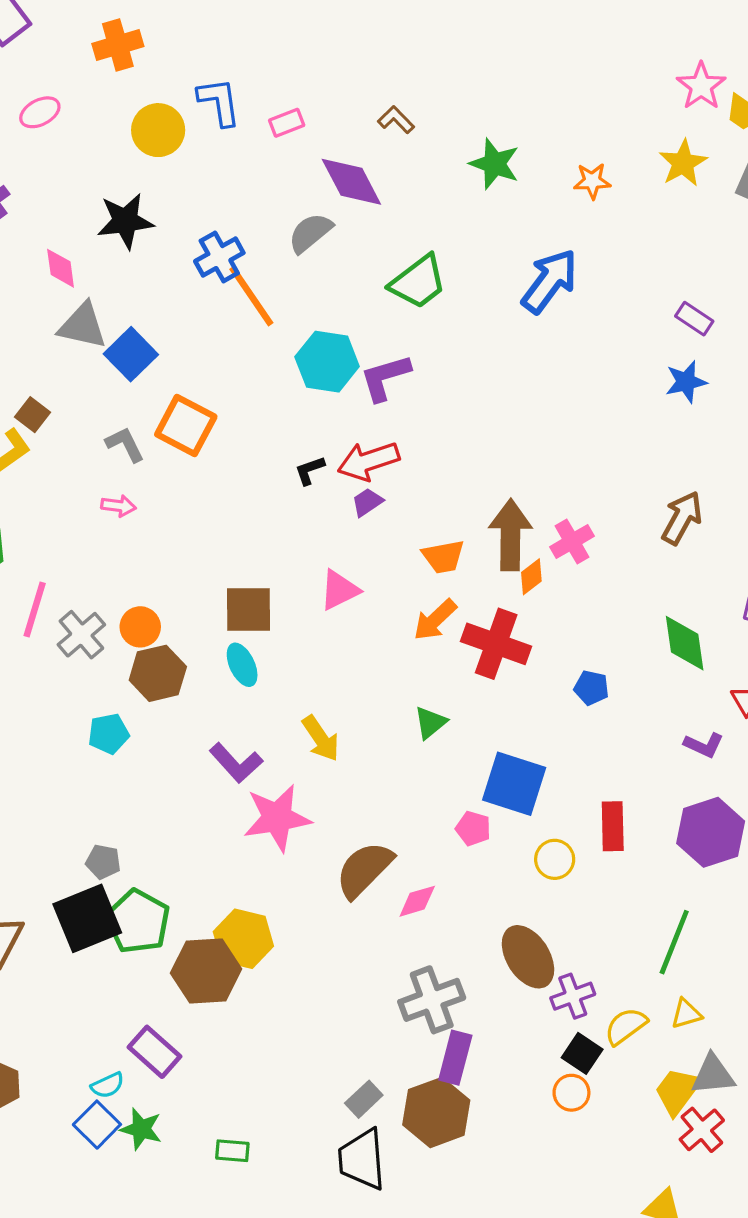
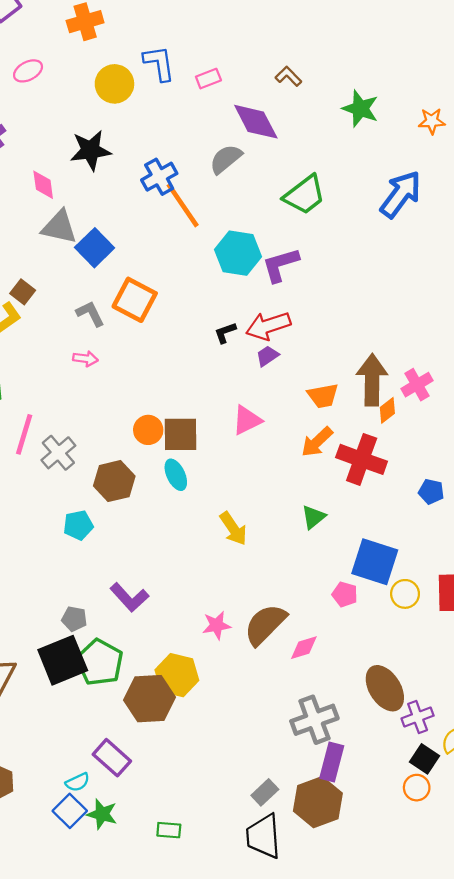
orange circle: (140, 627) -> (148, 430), moved
purple L-shape: (236, 763) -> (129, 597), moved
pink star: (277, 818) -> (217, 625), moved, size x0.6
yellow circle: (555, 859) -> (405, 594), moved

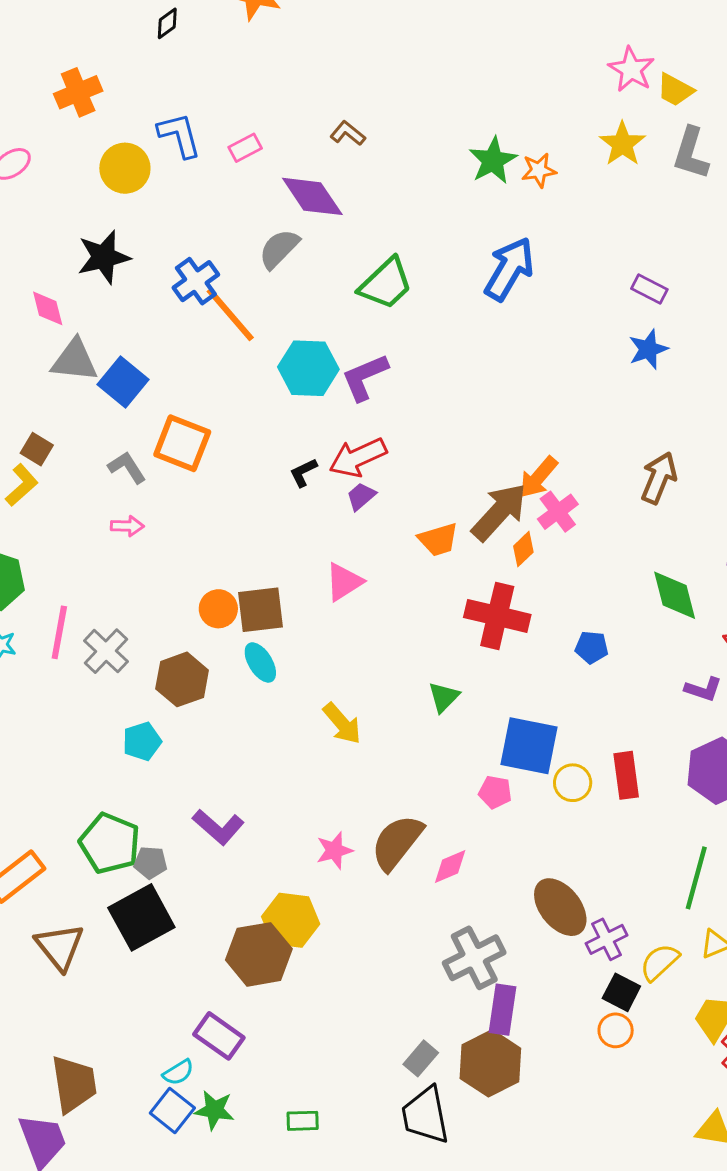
green star: (360, 109) -> (493, 161), moved, turned 30
brown arrow: (372, 380) -> (499, 512), turned 48
orange arrow: (317, 442) -> (538, 477), moved
green pentagon: (100, 662) -> (110, 843), moved

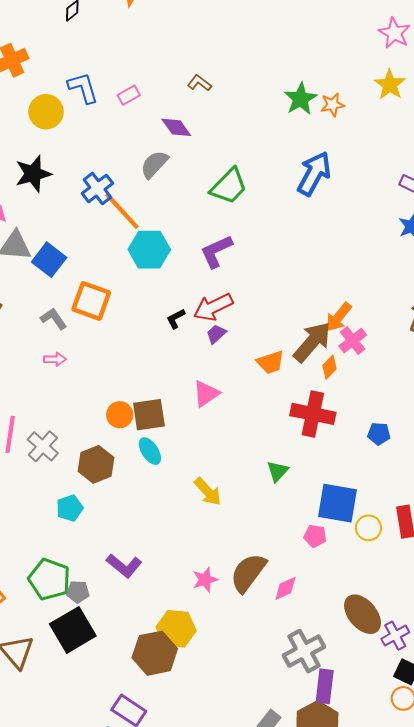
purple diamond: (312, 196) -> (176, 127), size x0.7
cyan hexagon: (308, 368) -> (149, 250), moved

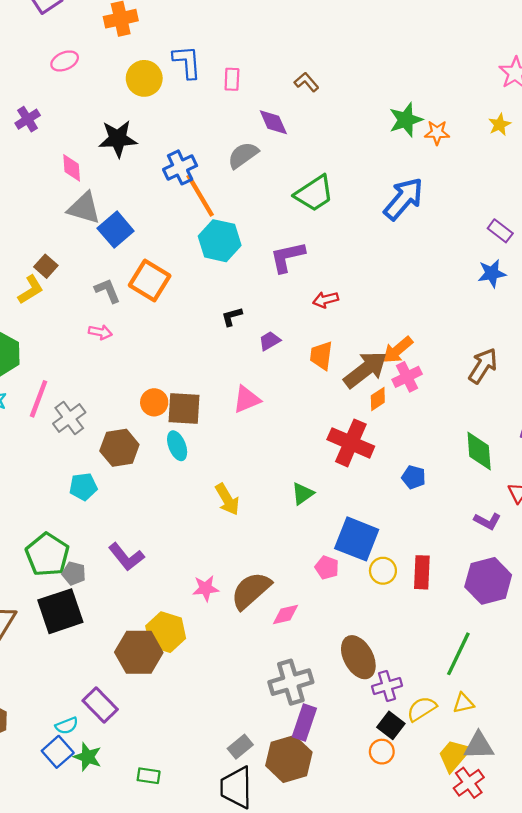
yellow star: (390, 85) -> (500, 125), size x0.7
pink rectangle: (129, 95) -> (232, 79), turned -70
red arrow: (213, 307) -> (326, 300), moved, size x0.6
orange trapezoid: (271, 362) -> (321, 356), moved, turned 104

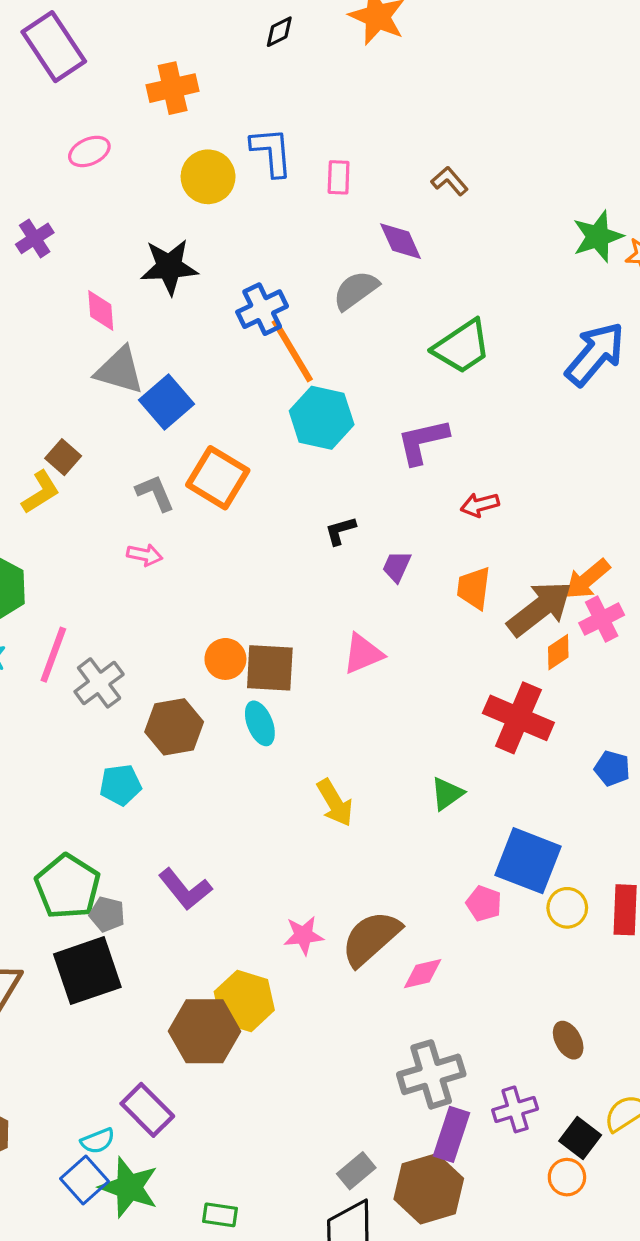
purple trapezoid: (270, 341) -> (397, 567), turned -35
brown ellipse: (358, 657) -> (568, 1040), moved, size x0.6
purple cross: (387, 686) -> (515, 1109), moved
green star: (88, 757) -> (129, 1187), size x1.4

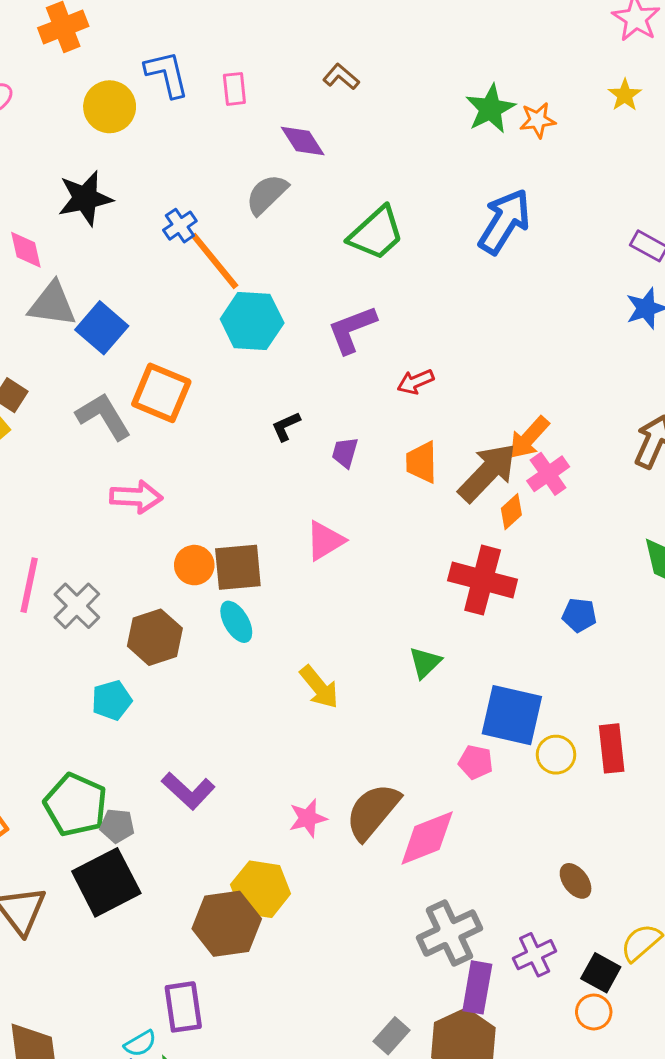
blue cross: (262, 309) -> (180, 226), size x0.7
gray L-shape: (155, 493) -> (104, 416), size x1.4
pink arrow: (145, 555) -> (136, 497), moved, size x1.5
pink diamond: (423, 974) -> (427, 838), size x1.6
purple rectangle: (147, 1110) -> (183, 1007), turned 45

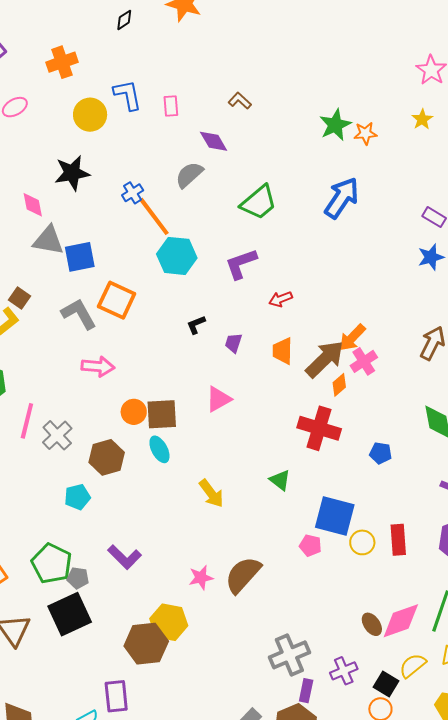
blue square: (102, 328) -> (80, 257), turned 36
green triangle: (425, 662) -> (280, 480), turned -40
pink diamond: (427, 838) -> (401, 621), moved
purple rectangle: (477, 987) -> (306, 691), size x0.7

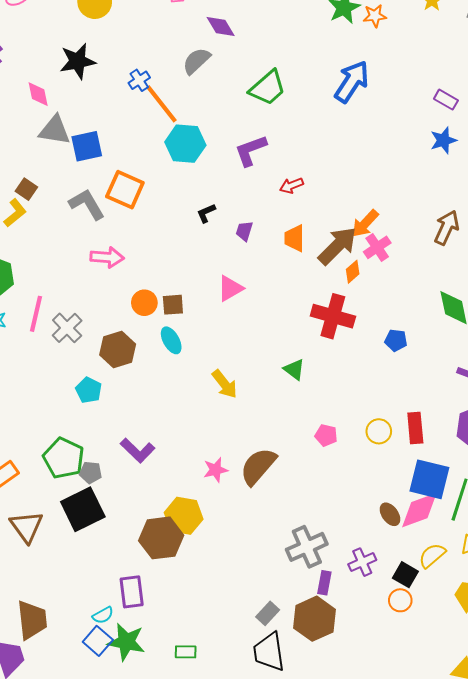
brown square: (162, 414) -> (173, 305), size x0.7
cyan pentagon: (77, 497) -> (89, 390), turned -30
blue square: (335, 516) -> (429, 479), moved

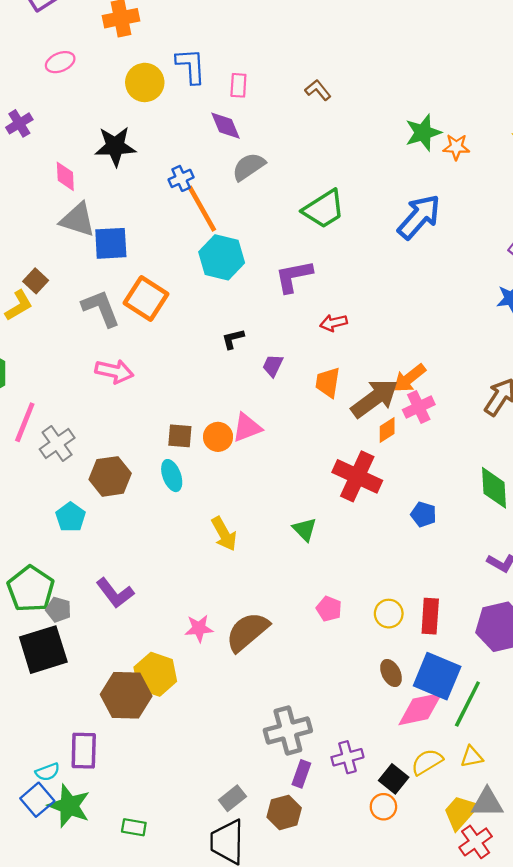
purple diamond: (221, 26) -> (226, 126), moved
orange circle: (144, 303) -> (218, 437), moved
brown ellipse: (390, 514) -> (391, 673), moved
brown hexagon: (315, 619) -> (284, 812), size x0.7

